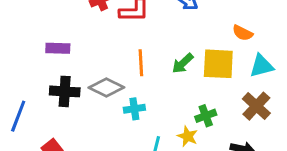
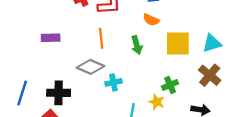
orange semicircle: (243, 33) -> (151, 20), moved
orange line: (141, 63) -> (101, 38), moved
green arrow: (183, 63) -> (137, 45), moved, turned -60
black cross: (65, 91) -> (59, 93), moved

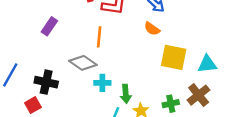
purple rectangle: (51, 38) -> (49, 26), turned -66
green arrow: (137, 45) -> (126, 94), moved
green cross: (170, 85) -> (171, 104), moved

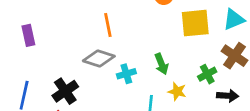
purple rectangle: (49, 26) -> (28, 35), moved, turned -30
black cross: (46, 82) -> (65, 91), turned -30
green arrow: (126, 94) -> (161, 64), moved

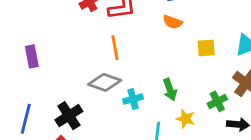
yellow square: (195, 23) -> (206, 48), size x0.6

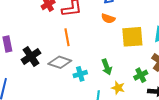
yellow square: (206, 48) -> (132, 37), size x1.6
black cross: (69, 116) -> (31, 56), moved

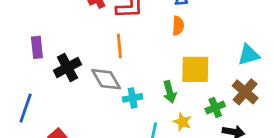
orange semicircle: (108, 18) -> (178, 26), turned -112
yellow square: (132, 37) -> (195, 69), moved
gray diamond: (60, 62) -> (106, 79), turned 35

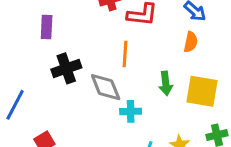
purple rectangle: (37, 47) -> (47, 27), moved
green arrow: (170, 92) -> (166, 83), moved

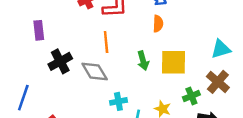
cyan cross: (131, 111) -> (118, 101), moved

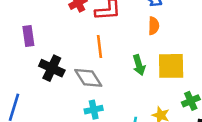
black cross: (60, 61) -> (52, 68), turned -35
cyan cross: (118, 101) -> (94, 110), moved

